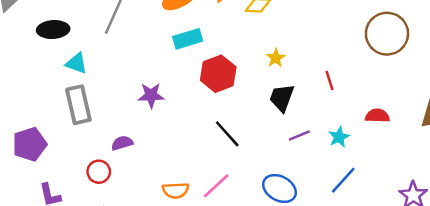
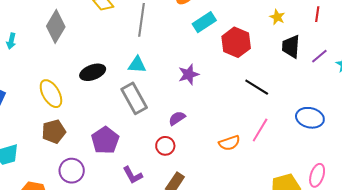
black ellipse: (53, 30) -> (93, 72), moved
cyan triangle: (76, 63) -> (137, 65), moved
red line: (329, 80) -> (317, 14), moved, turned 42
purple line: (299, 136) -> (319, 56), moved

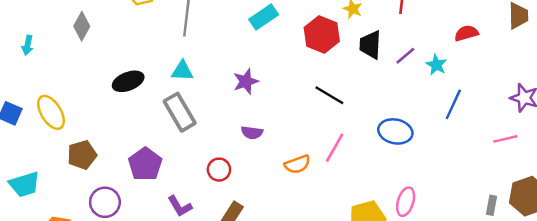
gray diamond: (56, 26) -> (82, 26), size x0.7
red hexagon: (236, 42) -> (322, 34), moved
yellow ellipse: (51, 94) -> (51, 112), moved
purple semicircle: (177, 118) -> (252, 133), moved, turned -138

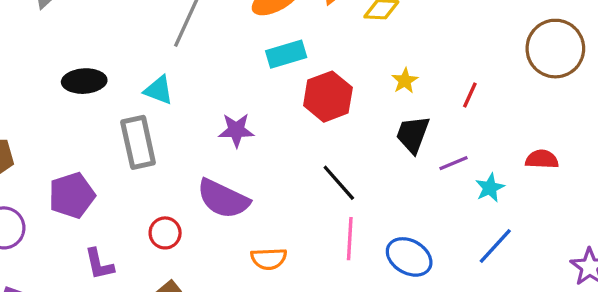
red hexagon: (322, 34) -> (328, 97), moved
purple semicircle: (252, 133) -> (223, 199), size x1.8
pink line: (335, 148) -> (350, 239), moved, turned -44

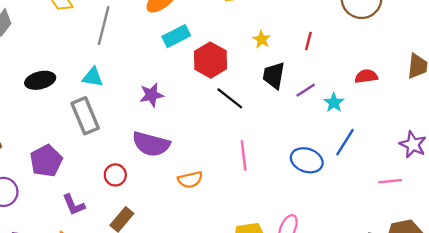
black line: (339, 183) -> (230, 98), moved
blue ellipse: (409, 257) -> (307, 160), moved

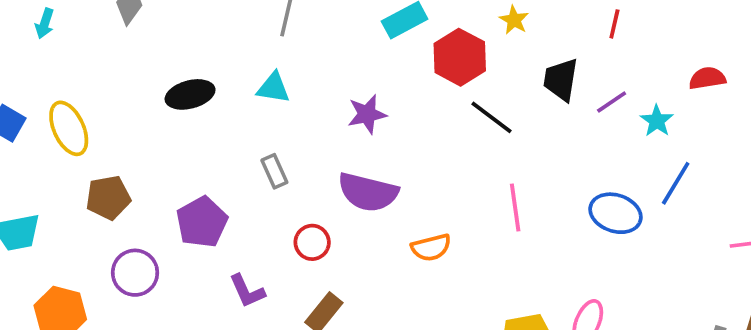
yellow star: (262, 39) -> (514, 20), moved
gray rectangle: (85, 116) -> (274, 171), moved, size x0.6

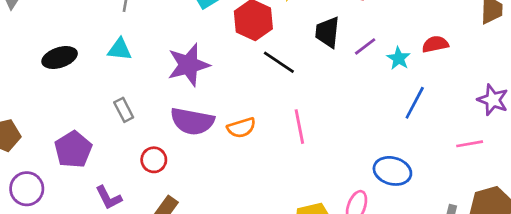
red semicircle: (707, 78) -> (435, 44), moved
purple star: (367, 114) -> (189, 65), size x1.5
blue ellipse: (615, 213) -> (392, 171), moved
orange semicircle: (431, 247) -> (241, 128), moved

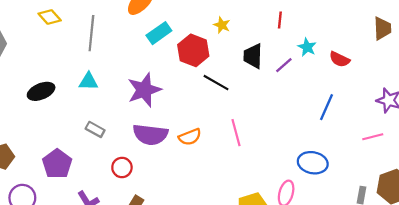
red semicircle: (435, 44) -> (340, 59), turned -138
cyan star: (399, 58) -> (307, 47), moved
gray rectangle: (124, 110) -> (95, 129), turned -30

